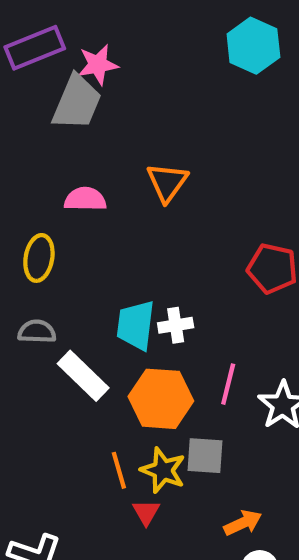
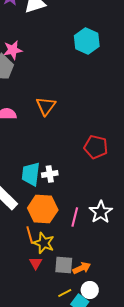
pink line: (228, 384) -> (75, 217), moved
gray square: (205, 456) -> (64, 265), moved
orange line: (119, 470) -> (30, 235), moved

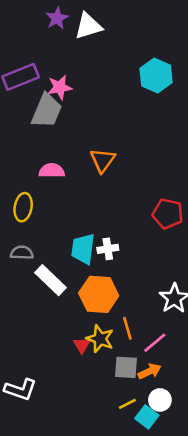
pink line: (75, 217) -> (155, 343), moved, turned 36
orange line: (30, 235) -> (127, 328), moved
red triangle: (36, 263) -> (82, 345), moved

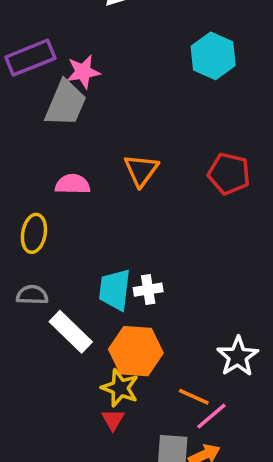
red pentagon: (168, 214) -> (229, 174), moved
orange line: (127, 328) -> (194, 397), moved, turned -50
yellow star: (100, 339) -> (120, 388), moved

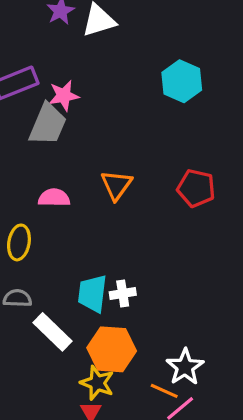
white star: (238, 356) -> (185, 367), moved

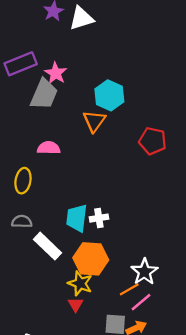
cyan hexagon: (182, 81) -> (109, 95), moved
pink star: (64, 96) -> (56, 73), turned -30
orange triangle: (116, 185) -> (94, 121), moved
orange line: (164, 391) -> (129, 289), turned -54

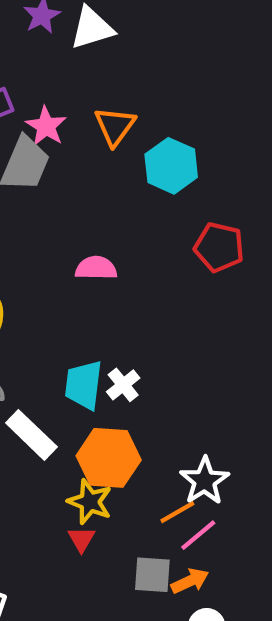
cyan hexagon: (109, 95) -> (171, 166), moved
orange triangle: (94, 121) -> (115, 126), moved
pink semicircle: (49, 148) -> (96, 268), moved
white cross: (99, 218) -> (123, 385), turned -30

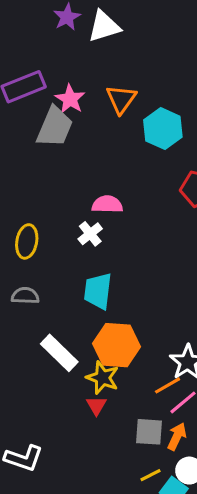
white cross: (123, 385) -> (90, 234), moved
white rectangle: (31, 435) -> (59, 353), moved
orange arrow: (190, 581) -> (177, 436), turned -40

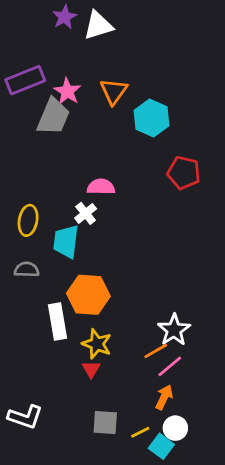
cyan trapezoid: (98, 291) -> (66, 241), moved
orange hexagon: (116, 345) -> (88, 295), moved
white rectangle: (59, 353) -> (58, 321), turned 36
gray square: (149, 432) -> (105, 422), moved

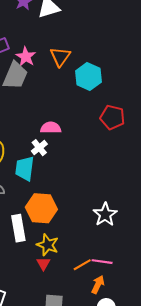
white star: (174, 330) -> (105, 215), moved
orange line: (156, 351) -> (82, 265), moved
pink line: (170, 366) -> (102, 262), turned 48

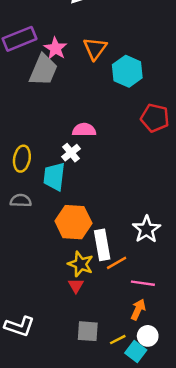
white rectangle: (18, 228) -> (102, 245), moved
orange line: (82, 265) -> (117, 263), moved

